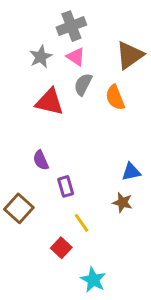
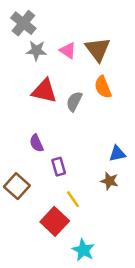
gray cross: (71, 26) -> (23, 23), moved, turned -30
brown triangle: (130, 55) -> (98, 49), moved, turned -32
gray star: (41, 57) -> (36, 51), turned 30
gray semicircle: (83, 84) -> (74, 101), moved
red square: (61, 248) -> (55, 221), size x1.5

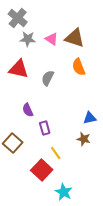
brown triangle: (98, 49) -> (75, 38), turned -35
red triangle: (44, 91) -> (19, 69), moved
gray semicircle: (74, 101) -> (48, 78), moved

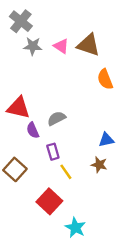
orange semicircle: (79, 67) -> (105, 79), moved
red triangle: (19, 69) -> (19, 108), moved
gray semicircle: (48, 78) -> (56, 118), moved, turned 35
yellow line: (56, 153) -> (66, 172), moved

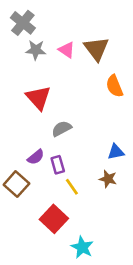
brown triangle: (88, 45) -> (96, 49), turned 35
red triangle: (19, 108) -> (38, 98), moved, turned 35
purple semicircle: (33, 130) -> (36, 157), moved, turned -105

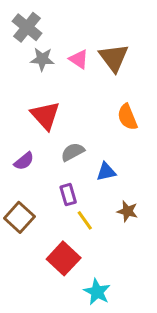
orange semicircle: (114, 86) -> (127, 117), moved
blue triangle: (116, 152) -> (106, 172), moved
purple semicircle: (36, 157) -> (24, 161), moved

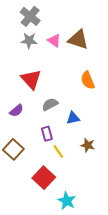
gray cross: (27, 27) -> (30, 16), moved
brown triangle: (114, 58) -> (78, 39), turned -35

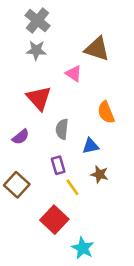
pink triangle: (54, 40) -> (74, 74), moved
orange semicircle: (88, 80) -> (106, 112), moved
gray semicircle: (50, 104) -> (62, 129), turned -56
brown star: (88, 145) -> (100, 174), moved

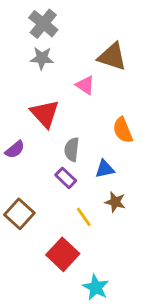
purple semicircle: (21, 137) -> (15, 150), moved
purple rectangle: (58, 165) -> (66, 178), moved, turned -30

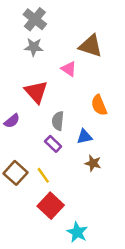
yellow line: (84, 217) -> (43, 175), moved

